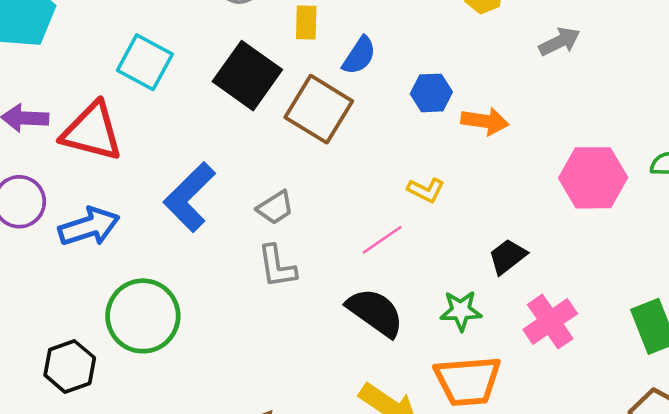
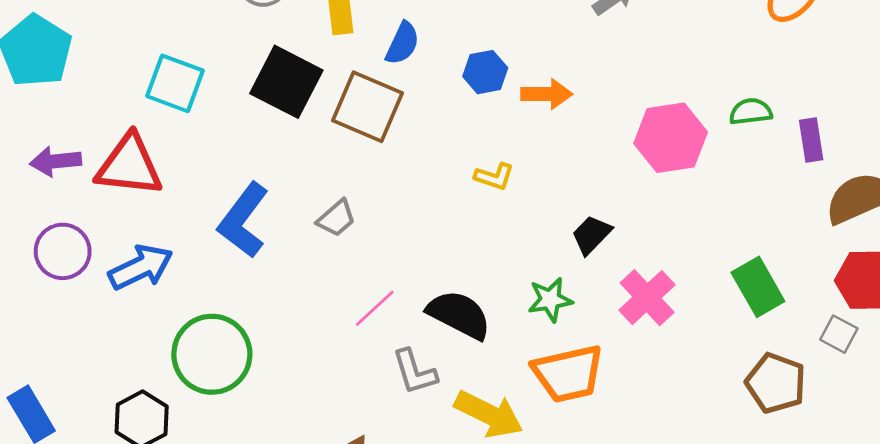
pink line: (382, 240) -> (375, 308), moved
gray L-shape: (277, 266) -> (415, 372), moved

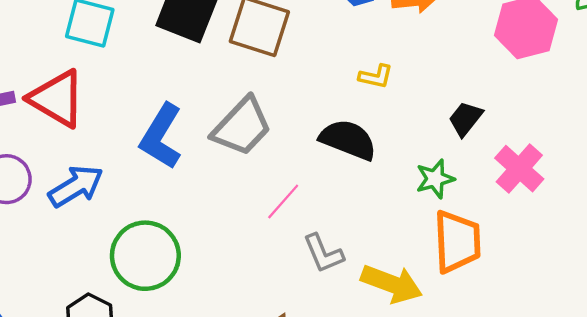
red triangle: (129, 166) -> (57, 99), turned 30
gray trapezoid: (336, 218) -> (242, 127), size x1.8
black semicircle: (459, 315) -> (348, 140), moved
orange trapezoid: (568, 374) -> (457, 242), turned -74

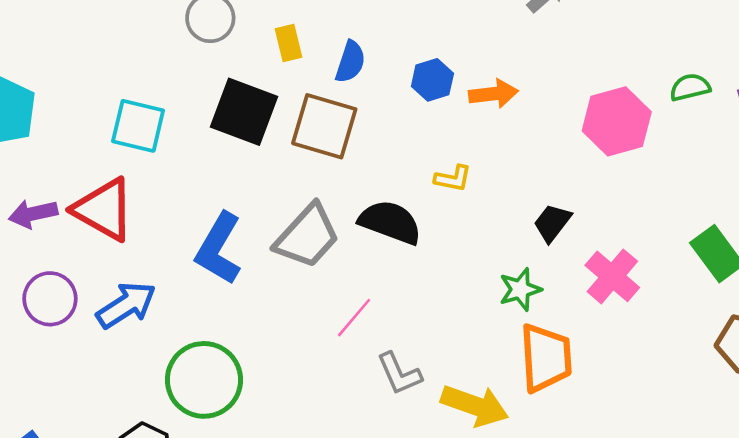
black semicircle: (348, 140) -> (390, 222), moved

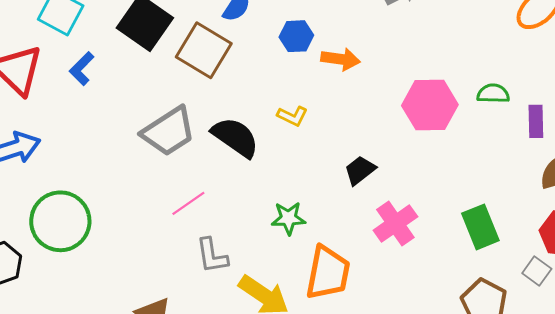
blue L-shape: (219, 249) -> (82, 69), moved, size x0.6
green star: (520, 289) -> (288, 218), moved

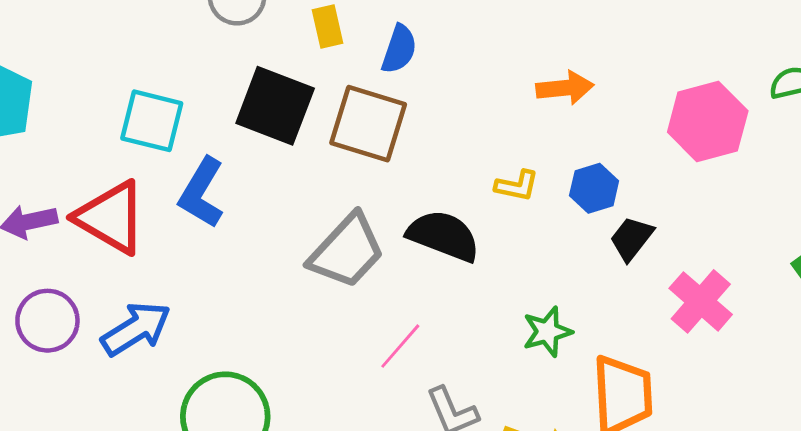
blue hexagon: (296, 36) -> (594, 188), moved
blue L-shape: (82, 69) -> (202, 193), size x1.4

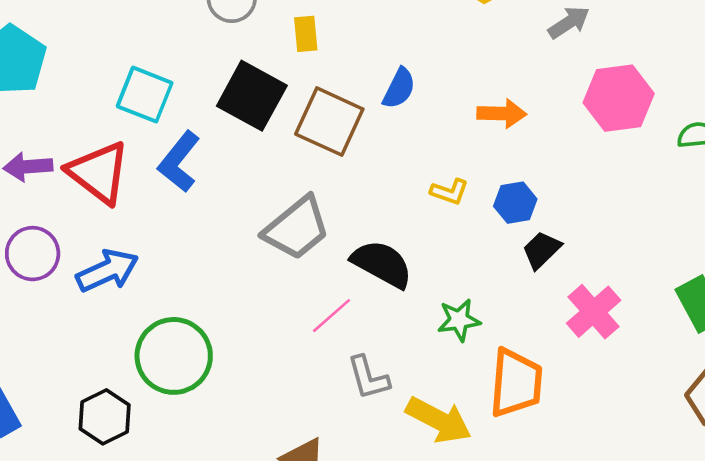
blue semicircle: (399, 49) -> (399, 88), moved
pink hexagon: (708, 121) -> (619, 98), moved
black semicircle: (443, 236) -> (382, 264), moved

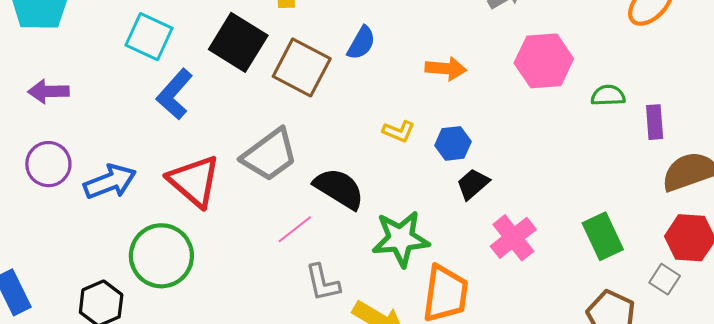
red triangle: (99, 173) -> (194, 181), moved
green star: (459, 320) -> (401, 239), size x1.6

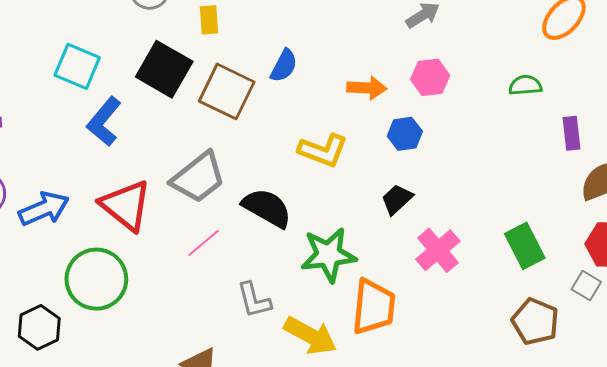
pink hexagon: (544, 61) -> (430, 77), moved, size x0.7
green semicircle: (608, 95) -> (525, 85), moved
yellow L-shape: (399, 131) -> (323, 150), size x1.6
blue hexagon: (453, 143) -> (405, 134), moved
pink line: (295, 229) -> (204, 243), moved

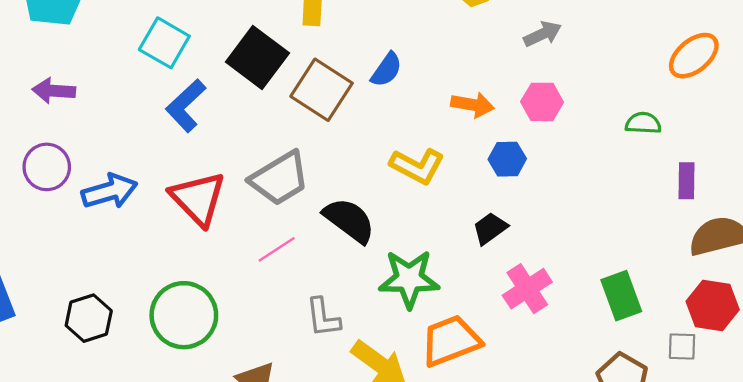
green circle: (96, 279) -> (184, 315), moved
gray square: (586, 286) -> (682, 346), turned -36
orange trapezoid: (374, 307) -> (451, 341), turned -124

